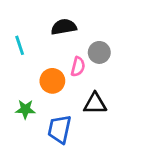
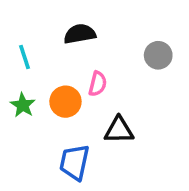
gray circle: (99, 52) -> (158, 55), moved
green star: (25, 109) -> (23, 105), moved, turned 30

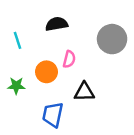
gray circle: (158, 55) -> (112, 39), size x1.5
green star: (23, 105) -> (16, 86), moved, turned -30

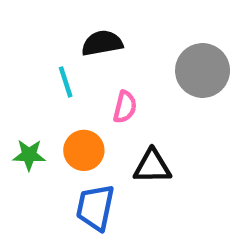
cyan line: (18, 40) -> (66, 82), moved
orange circle: (46, 72) -> (84, 150), moved

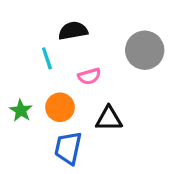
pink semicircle: (125, 107) -> (89, 76), turned 60
green star: (29, 155) -> (21, 111), turned 30

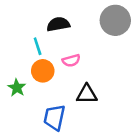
gray circle: (145, 50) -> (115, 20), moved
orange circle: (60, 107) -> (43, 71), moved

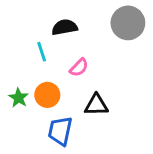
pink semicircle: (71, 60) -> (79, 68), turned -30
orange circle: (43, 71) -> (47, 95), moved

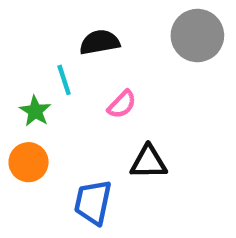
orange circle: (47, 95) -> (29, 162), moved
green star: (19, 98) -> (35, 111), moved

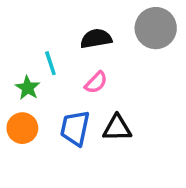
black semicircle: (100, 42) -> (96, 39), moved
blue trapezoid: (93, 202) -> (75, 128), moved

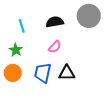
cyan line: (50, 63) -> (22, 26), moved

